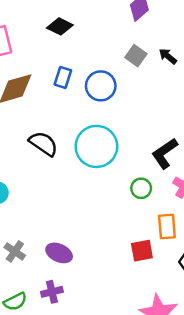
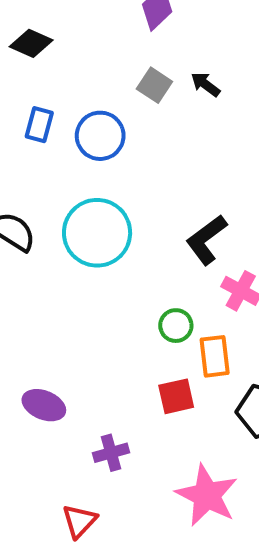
green circle: (141, 188) -> (176, 326), moved
purple cross: (52, 292) -> (111, 453), moved

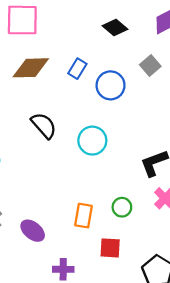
black diamond: (31, 43) -> (115, 27), moved
cyan circle: (97, 233) -> (92, 141), size x0.7
orange rectangle: (215, 356) -> (84, 216), moved

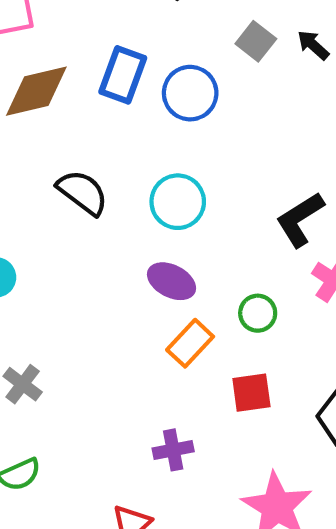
blue rectangle: (77, 69) -> (123, 75), size x1.4
orange rectangle: (84, 216) -> (190, 343), turned 45
purple ellipse: (33, 231) -> (172, 281), moved

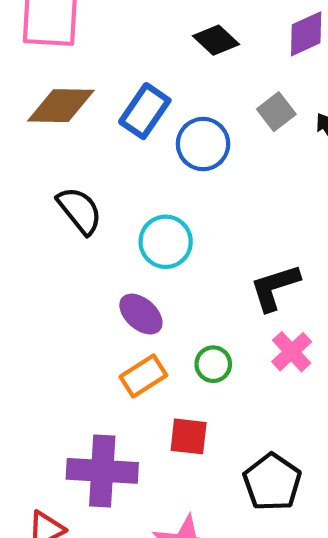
purple cross: (173, 450) -> (102, 471), size x1.8

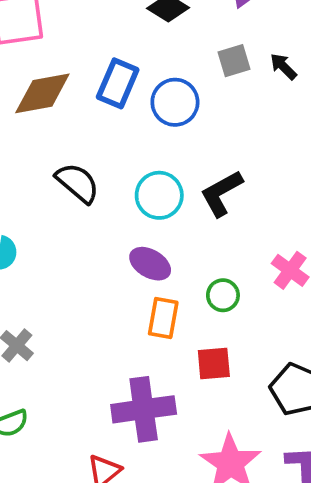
gray square: (276, 112) -> (234, 61), turned 32
black L-shape: (275, 287) -> (221, 193), moved
orange rectangle: (143, 376) -> (163, 318), turned -36

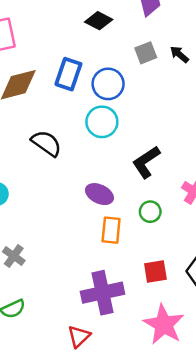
black L-shape: (221, 193) -> (146, 162), moved
cyan circle: (159, 195) -> (102, 122), moved
red square: (214, 364) -> (155, 271), moved

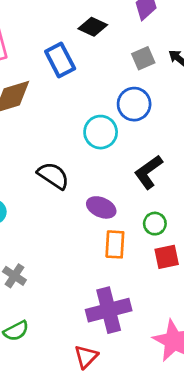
blue rectangle: (68, 74) -> (60, 60), moved, turned -44
blue circle: (108, 84) -> (134, 104), moved
black semicircle: (46, 143) -> (53, 176), moved
red square: (155, 271) -> (167, 257), moved

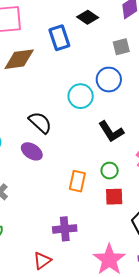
black L-shape: (148, 172) -> (111, 132), turned -96
purple ellipse: (101, 207) -> (32, 151), moved
purple cross: (109, 310) -> (65, 229), size x0.7

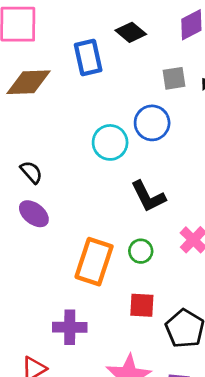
black semicircle: (40, 123) -> (31, 172), moved, size x0.7
orange rectangle: (77, 181) -> (94, 262), size x1.5
red square: (114, 197) -> (142, 305), moved

